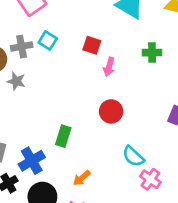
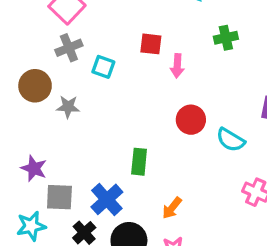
cyan square: (48, 40) -> (103, 67), moved
gray cross: (22, 47) -> (69, 48), moved
cyan semicircle: (133, 156) -> (231, 140), moved

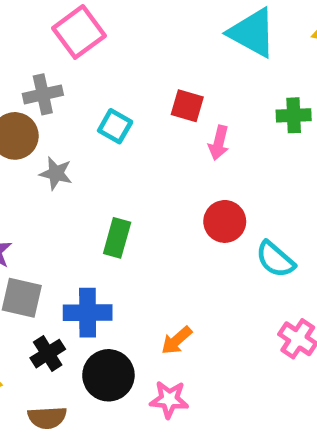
gray cross: (69, 48) -> (43, 94), moved
green rectangle: (139, 162) -> (117, 238), moved
blue cross: (107, 199) -> (88, 313), turned 32

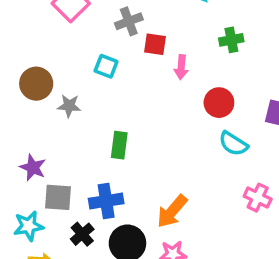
gray cross: (43, 94) -> (129, 21), moved
red circle: (225, 221) -> (219, 103), moved
orange arrow: (177, 340) -> (172, 211), size x1.5

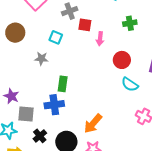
brown circle: (36, 84) -> (15, 33), moved
gray star: (69, 106) -> (41, 59), moved
blue cross: (106, 201) -> (54, 105), moved

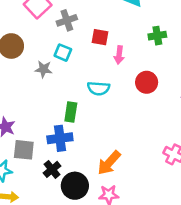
gray cross: (70, 11) -> (67, 20), moved
gray star: (41, 59) -> (44, 69), moved
cyan semicircle: (130, 84) -> (99, 88), moved, turned -30
black cross: (40, 136) -> (52, 169), moved

